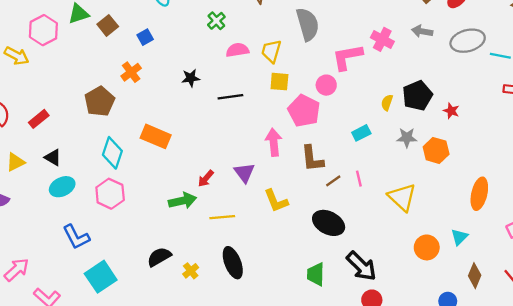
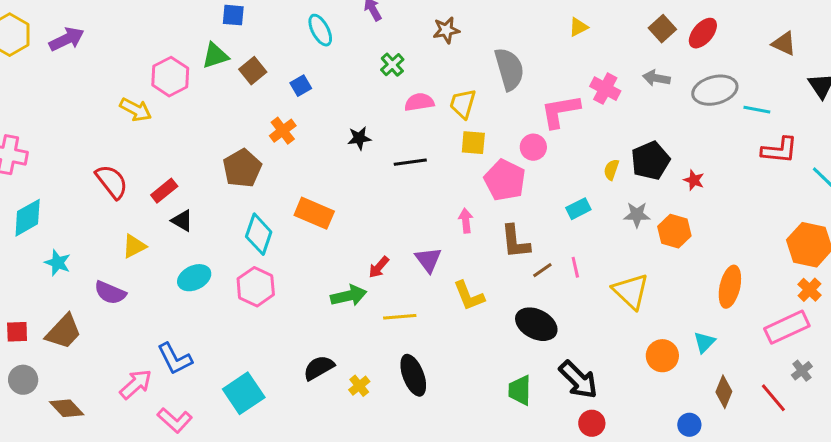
pink arrow: (274, 142) -> (466, 221), size x0.7
black triangle: (53, 157) -> (182, 221), moved
blue L-shape: (76, 237) -> (175, 359), moved

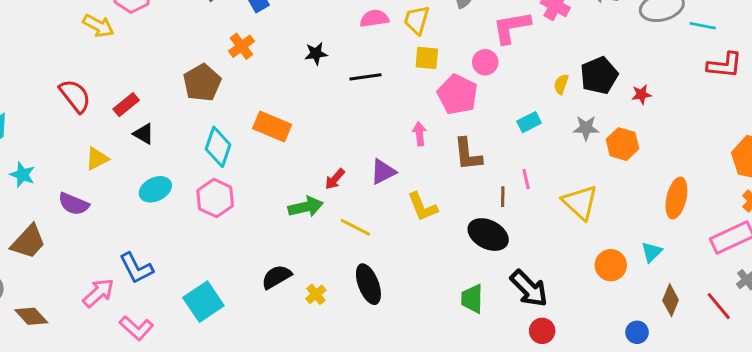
red star: (694, 180) -> (641, 94), turned -30
purple triangle: (428, 260) -> (383, 172), turned 40
brown line: (542, 270) -> (503, 197), moved, turned -54
yellow line: (400, 317) -> (355, 227), turned 32

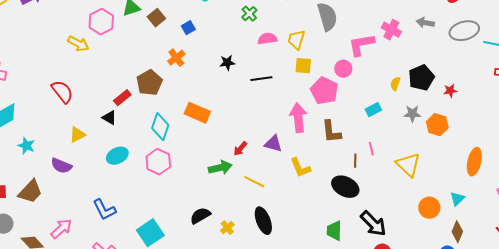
red rectangle: (126, 105) -> (122, 98), moved
pink arrow: (420, 134) -> (298, 118), size x1.8
purple triangle: (383, 172) -> (273, 144), turned 42
pink arrow: (98, 293) -> (61, 229), moved
brown diamond: (671, 300) -> (457, 232), moved

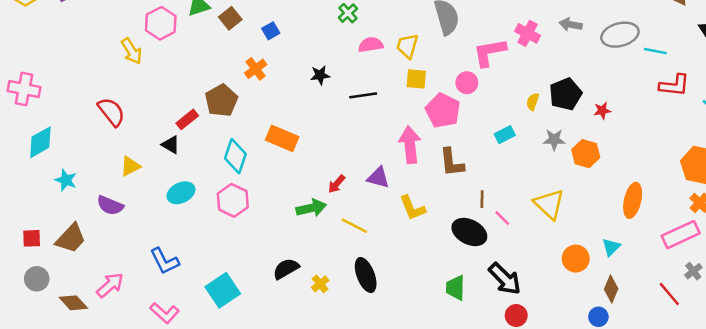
yellow arrow: (78, 44) -> (132, 51), turned 30
pink line: (371, 149) -> (502, 218), moved, turned -32

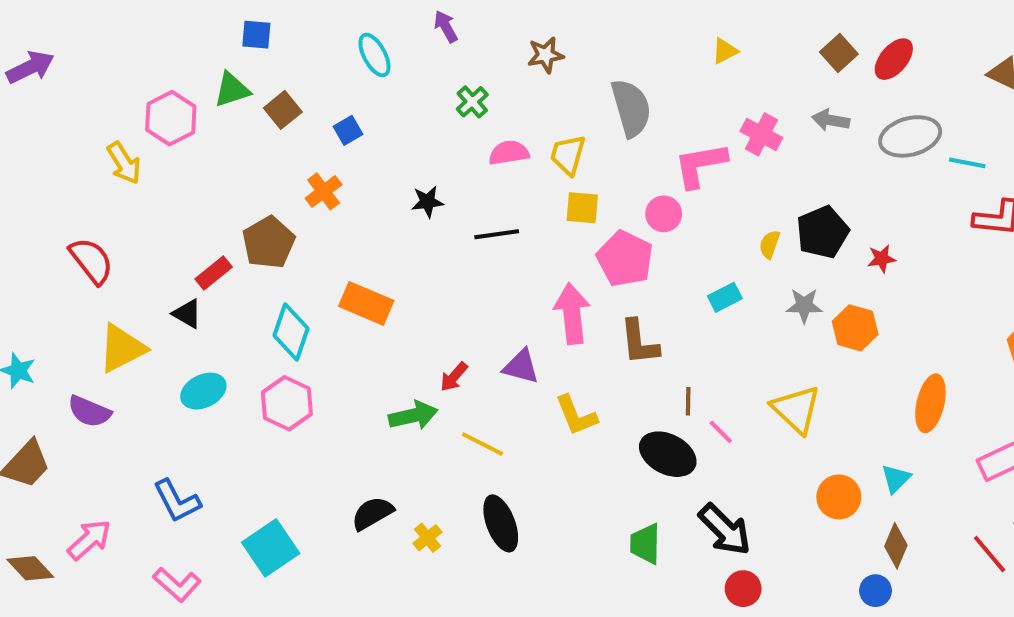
yellow triangle: (130, 166) -> (122, 348), size x1.5

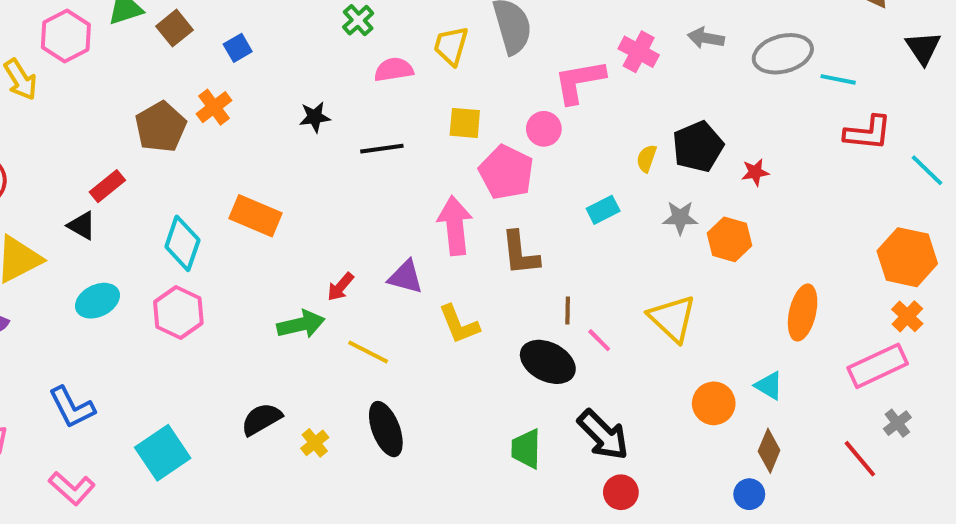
yellow trapezoid: (568, 155) -> (451, 46), moved
brown pentagon: (269, 242) -> (161, 127), moved
cyan triangle: (896, 479) -> (769, 386), turned -44

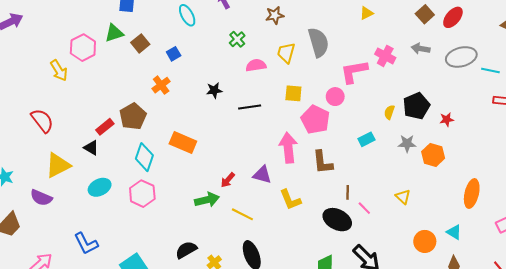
brown pentagon: (161, 127) -> (133, 116), moved
yellow triangle: (672, 318) -> (403, 197), size x0.6

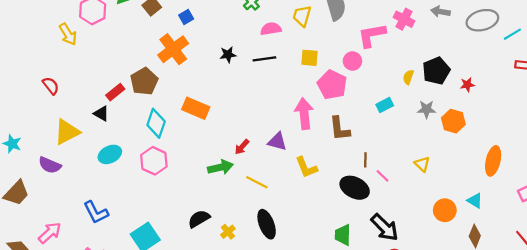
cyan line: (490, 71) -> (512, 34), turned -42
orange cross: (161, 85) -> (173, 49), size x1.6
black line: (250, 107) -> (264, 59), moved
red semicircle: (42, 121) -> (51, 86), size x0.7

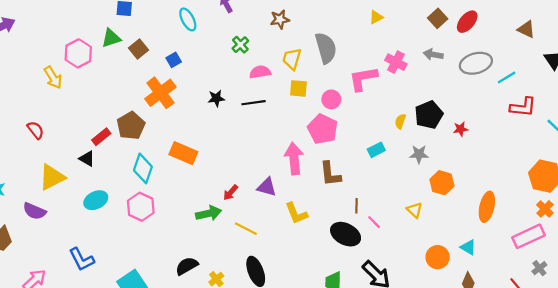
yellow square: (310, 58) -> (298, 88), moved
pink circle: (352, 61) -> (331, 99), moved
orange hexagon: (453, 121) -> (442, 183), moved

